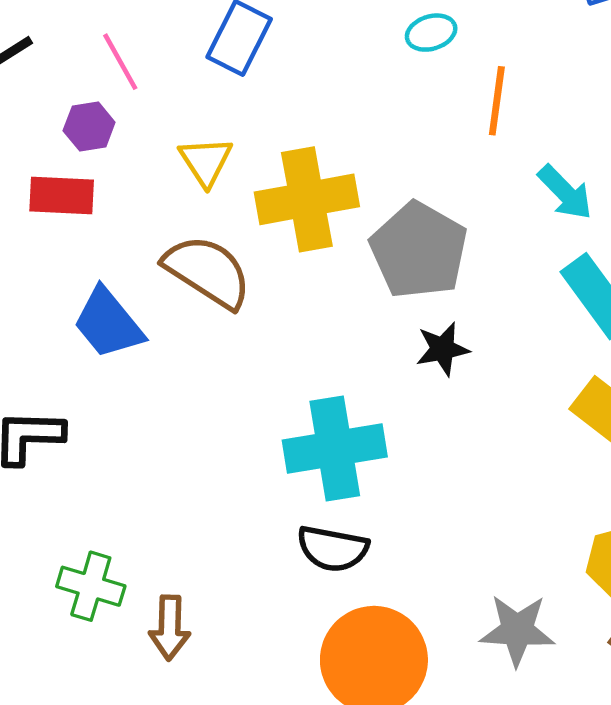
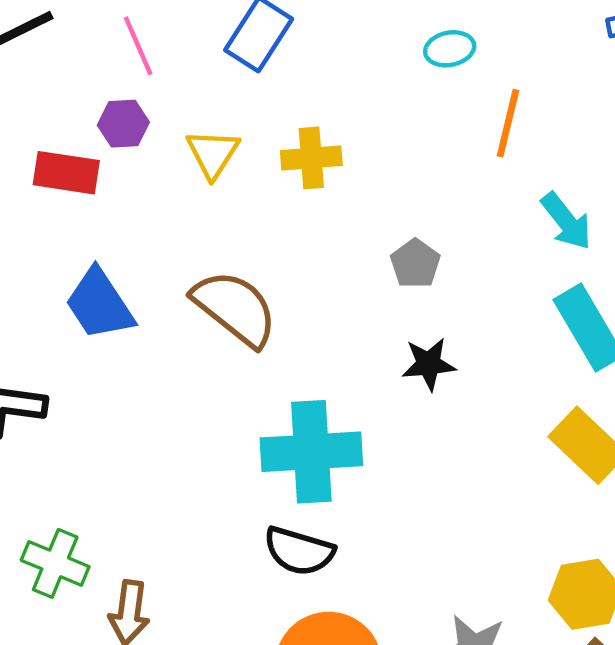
purple hexagon: (89, 126) -> (123, 124), moved
yellow cross: (307, 199) -> (311, 158), moved, size x0.6
gray pentagon: (419, 250) -> (415, 264), size x0.5
brown semicircle: (208, 271) -> (235, 308), moved

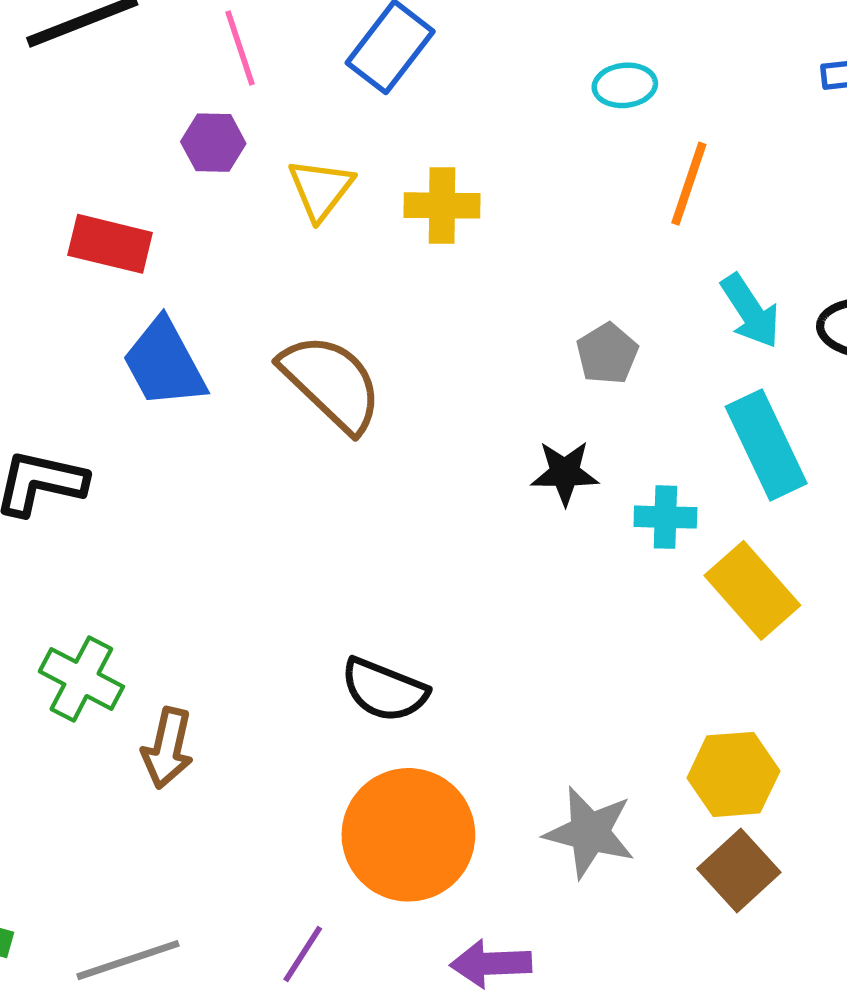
red rectangle: (66, 173) -> (110, 244), moved
gray pentagon: (415, 264) -> (607, 354), moved
cyan cross: (311, 452) -> (665, 517), moved, size x0.5

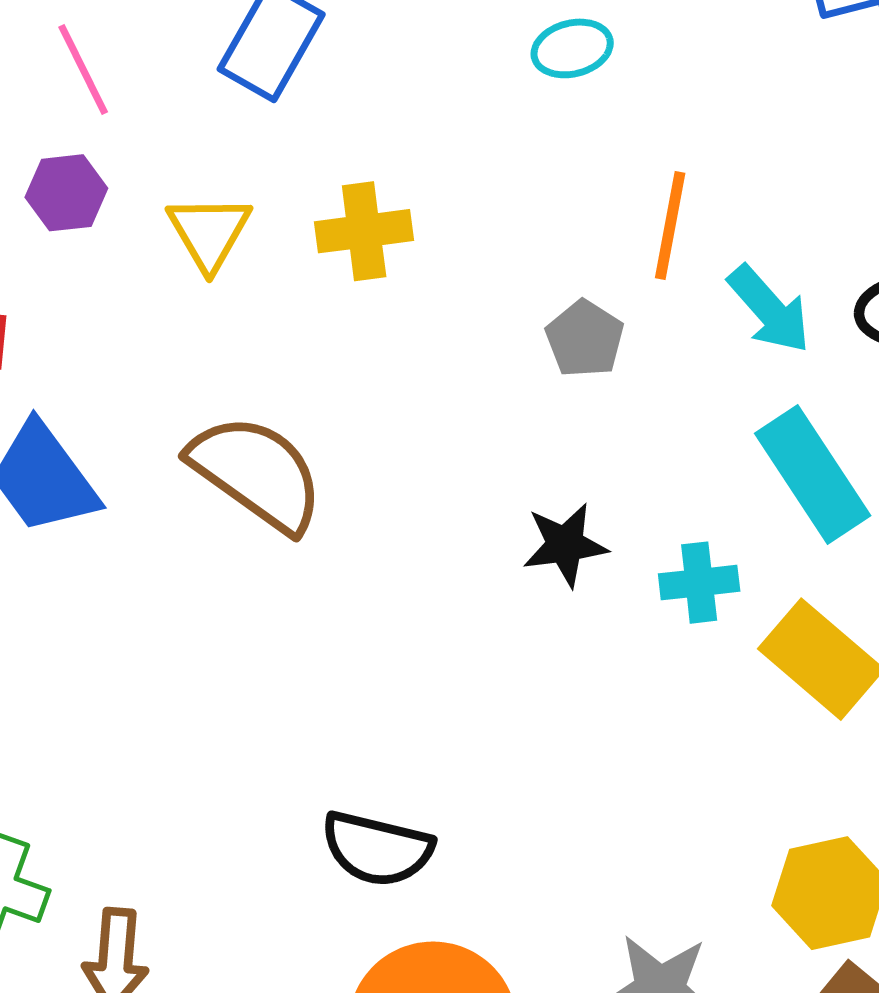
orange line: (689, 184) -> (670, 226), moved
gray pentagon: (607, 354) -> (585, 339), moved

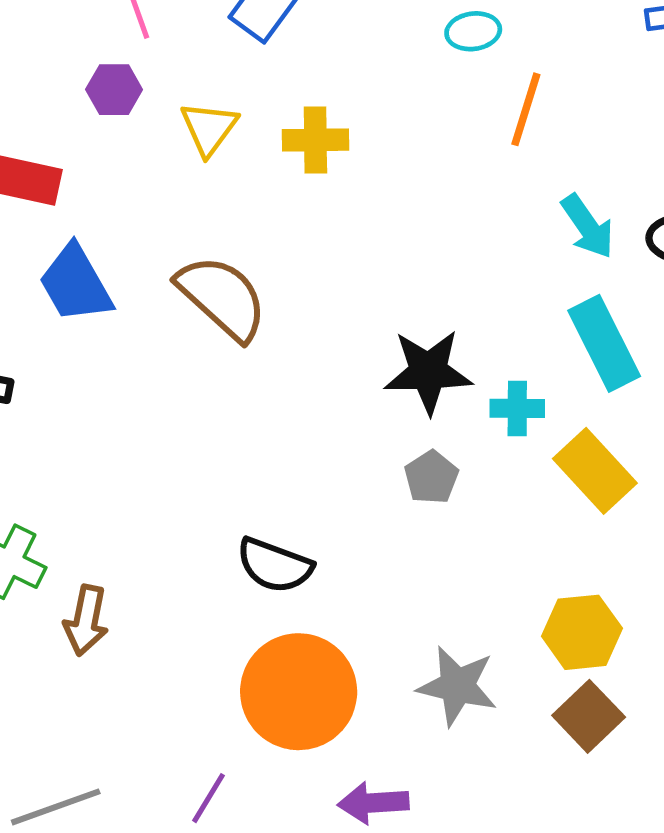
orange line: (670, 226) -> (526, 109), moved
gray pentagon: (585, 339) -> (431, 477), moved
black star: (565, 545) -> (428, 372), size x1.5

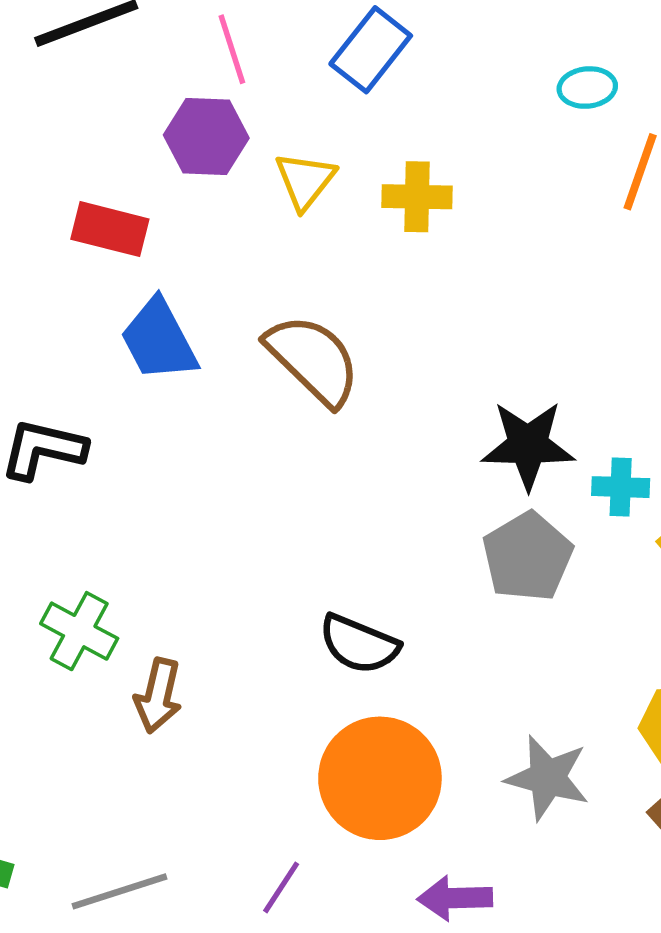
purple hexagon: (114, 90) -> (206, 136), size x1.4
gray pentagon: (431, 477) -> (527, 557), size x1.6

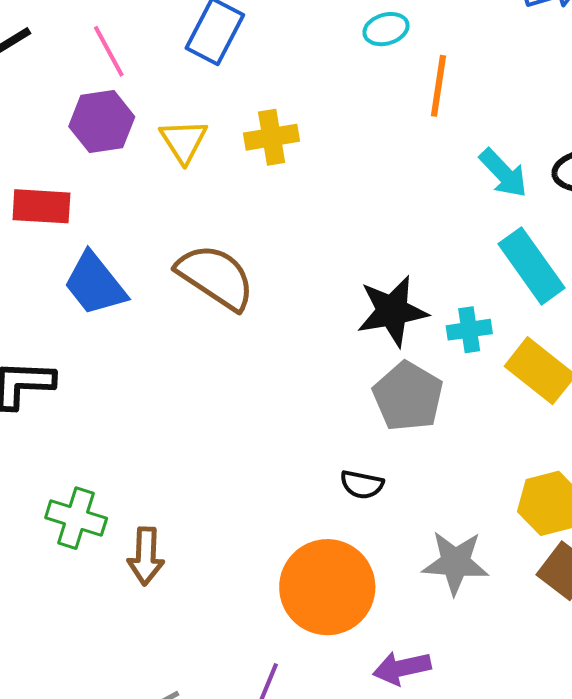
black semicircle: (359, 644) -> (362, 485), moved, size x0.7

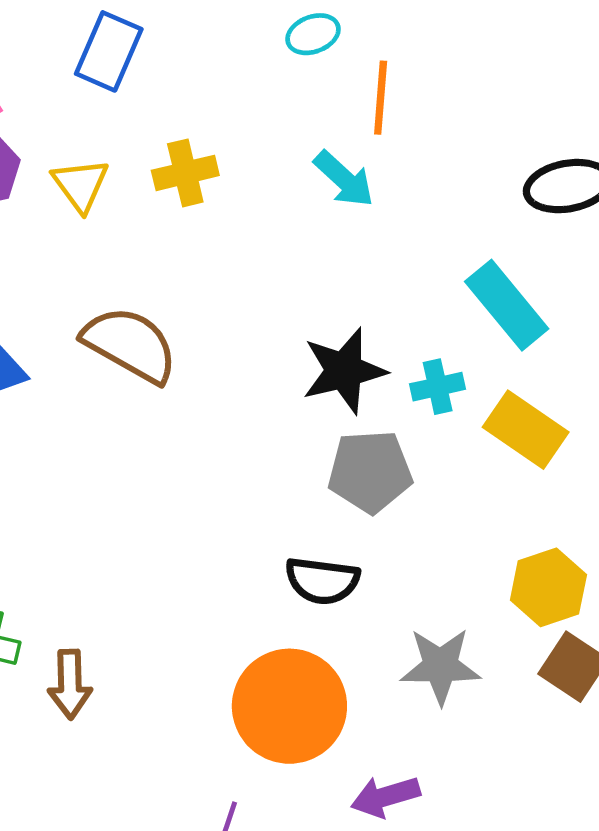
cyan arrow: (503, 173) -> (344, 179), moved
gray pentagon: (408, 396) -> (370, 471), turned -30
black semicircle: (362, 485) -> (322, 581), size x1.4

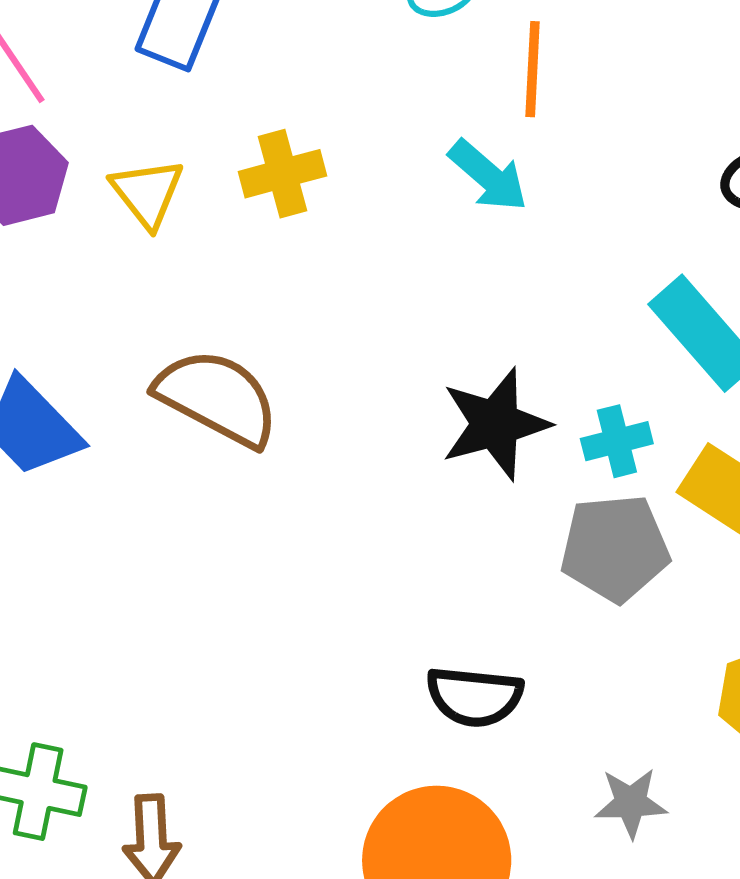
gray pentagon: (370, 471) -> (615, 548), moved
gray star: (440, 666) -> (631, 803), size x0.7

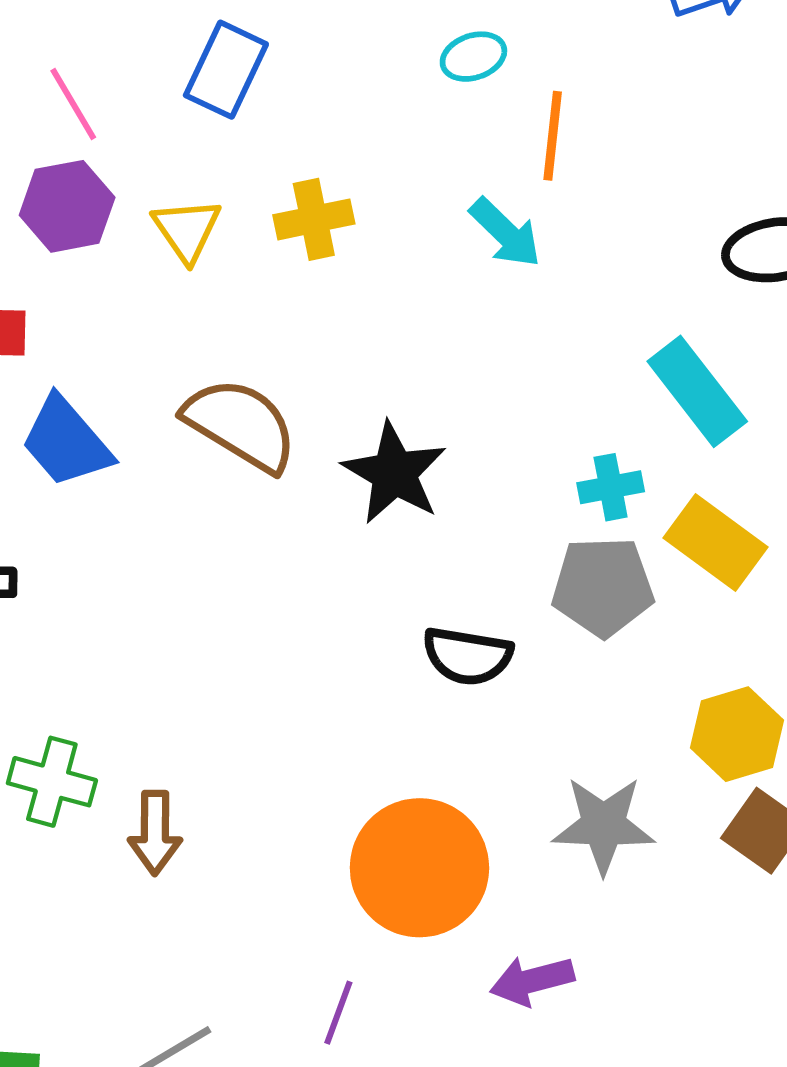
black star: (495, 424) -> (394, 473), moved, turned -30
black semicircle: (474, 697) -> (467, 656), moved
gray star: (631, 803) -> (603, 825), size x1.5

